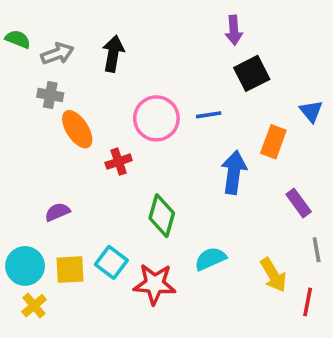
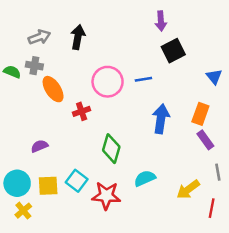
green semicircle: (18, 39) -> (12, 72), moved
orange rectangle: (273, 142) -> (200, 114), moved
yellow arrow: (273, 275) -> (188, 189), turned 85

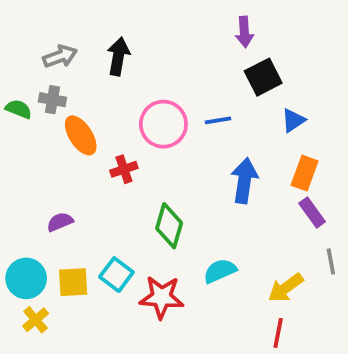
blue triangle: (214, 77) -> (293, 120), moved, turned 35
red line: (212, 208) -> (278, 333), moved

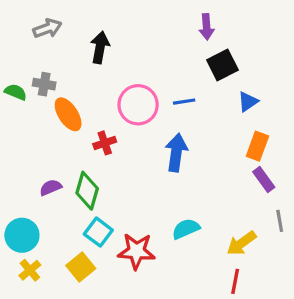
gray arrow: (60, 56) -> (47, 28), moved
blue arrow: (244, 181) -> (176, 152), moved
green diamond: (169, 226) -> (87, 191), moved
yellow square: (73, 282) -> (81, 267), moved, turned -36

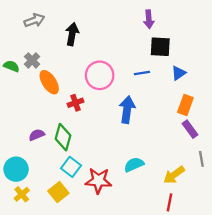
black square: (222, 65) -> (160, 47), turned 30
gray cross: (44, 84) -> (32, 60), turned 35
blue line: (184, 102) -> (142, 73), moved

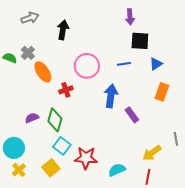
purple rectangle: (190, 129) -> (132, 115), moved
cyan semicircle: (134, 165) -> (117, 170), moved

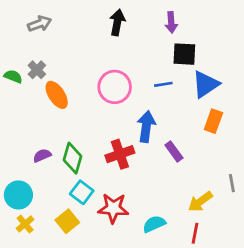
black arrow: (63, 30) -> (117, 22), moved
blue triangle: (156, 64) -> (206, 84), size x1.6
red cross: (66, 90) -> (120, 154), moved, size x1.5

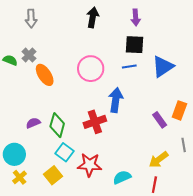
gray arrow: (40, 24) -> (31, 18), turned 108
black square: (184, 54) -> (135, 45), moved
orange rectangle: (213, 121) -> (179, 110), moved
purple rectangle: (174, 152) -> (160, 120), moved

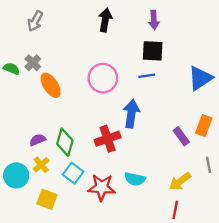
gray arrow: (31, 18) -> (35, 21), turned 30
blue triangle: (163, 67) -> (200, 78), moved
yellow square: (53, 175) -> (47, 199), moved, turned -30
yellow cross: (20, 177) -> (41, 165), moved
cyan semicircle: (122, 177) -> (135, 179), moved, turned -144

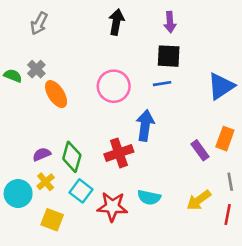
red line: (175, 210) -> (228, 214), moved

